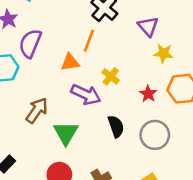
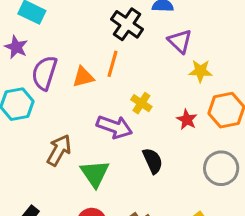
orange triangle: (70, 62) -> (83, 77), moved
gray circle: (155, 135) -> (221, 168), moved

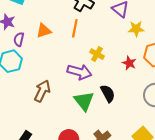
purple semicircle: (44, 73) -> (19, 39), moved, size x0.6
orange triangle: (83, 77) -> (44, 31), moved
green triangle: (95, 174) -> (84, 101), moved

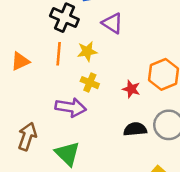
yellow star: (136, 29) -> (87, 51), moved
black semicircle: (108, 93) -> (135, 129), moved, turned -60
green triangle: (84, 101) -> (67, 154), moved

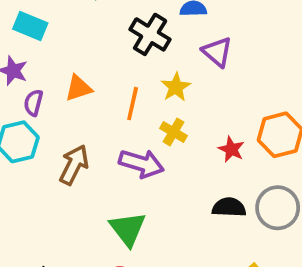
yellow star: (87, 51) -> (176, 87), turned -30
orange line: (59, 54) -> (133, 104), moved
brown arrow: (27, 136) -> (74, 165), moved

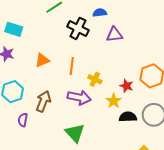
purple triangle: (217, 52) -> (114, 35), turned -42
yellow star: (176, 87) -> (114, 101), moved
purple semicircle: (33, 103) -> (23, 120), moved

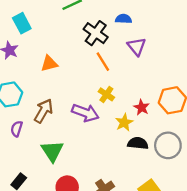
cyan rectangle: (14, 29) -> (22, 23), turned 36
purple triangle: (114, 35) -> (137, 47), turned 48
orange line: (72, 66) -> (103, 62), moved, turned -48
green triangle: (75, 133) -> (52, 151), moved

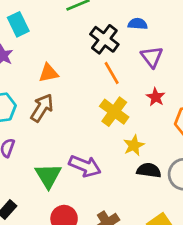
yellow cross: (106, 94) -> (114, 112), size x1.5
red star: (142, 107) -> (156, 97), moved
brown arrow: (44, 111) -> (42, 108), moved
purple arrow: (85, 113) -> (85, 166), moved

